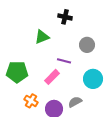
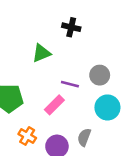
gray circle: (87, 45) -> (100, 75), moved
gray semicircle: (75, 102) -> (84, 137), turned -40

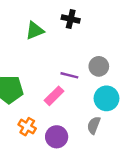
green triangle: (41, 53) -> (35, 31), moved
gray semicircle: (84, 137) -> (94, 125), moved

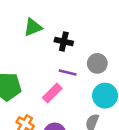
black cross: (71, 19) -> (64, 42), moved

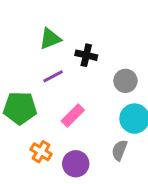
purple line: (68, 72) -> (53, 76), moved, turned -42

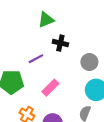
green triangle: (50, 39) -> (46, 20), moved

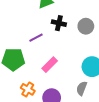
gray circle: (89, 62) -> (86, 26), moved

